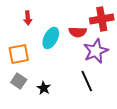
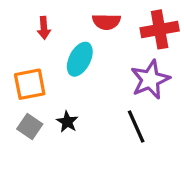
red semicircle: (78, 32) -> (106, 22), moved
black star: (44, 88) -> (67, 122), moved

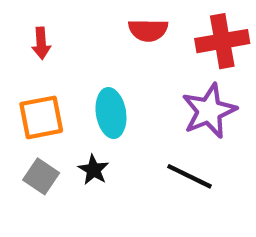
red arrow: (44, 28) -> (41, 43), moved
cyan ellipse: (80, 59) -> (111, 113), moved, turned -36
black line: (136, 126) -> (190, 176), turned -40

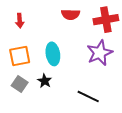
black line: (190, 176) -> (88, 96), moved

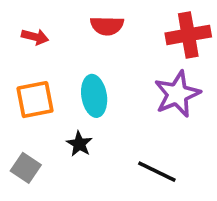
red semicircle: (71, 14) -> (107, 26), moved
red arrow: (20, 21) -> (35, 37), turned -72
gray square: (20, 84) -> (26, 168), moved

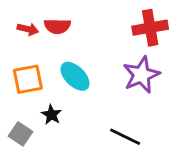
red semicircle: (107, 26) -> (57, 26), moved
cyan ellipse: (94, 96) -> (75, 76), turned -36
black star: (79, 144) -> (51, 115), moved

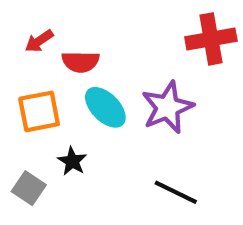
red semicircle: (57, 26) -> (80, 62), moved
red arrow: (28, 29) -> (39, 41), turned 132
purple star: (141, 75) -> (167, 107), moved

